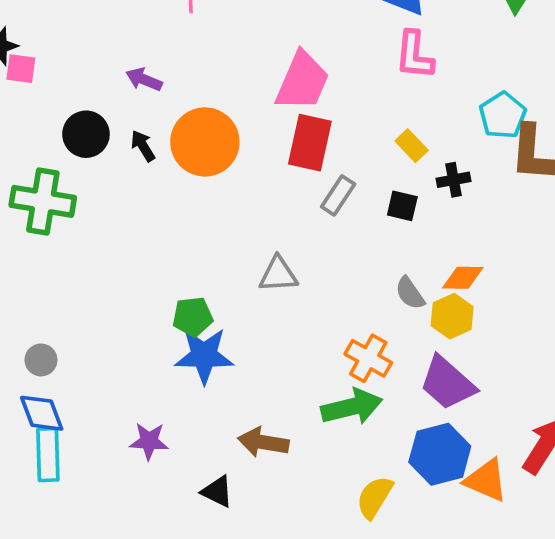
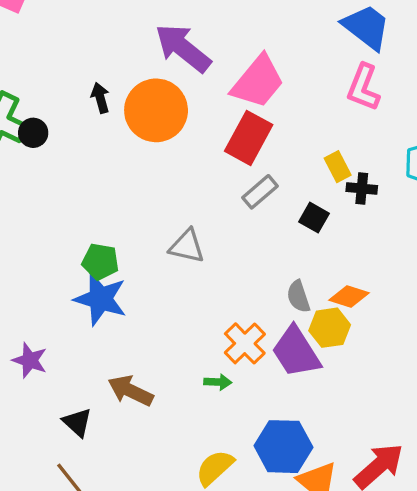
purple arrow: (144, 79) -> (183, 48), moved, size x1.8
black circle: (86, 134) -> (33, 133), moved, size x0.7
black cross: (454, 180) -> (362, 188), moved
purple trapezoid: (447, 383) -> (296, 352), moved
green arrow: (352, 407) -> (218, 382), size x0.5

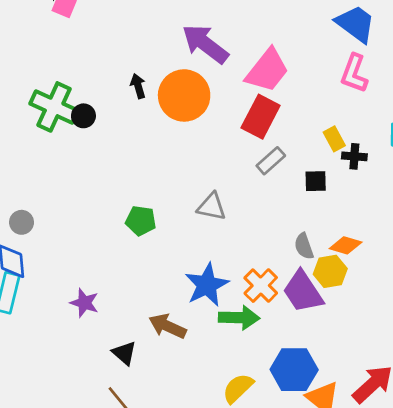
black square: (314, 218) -> (316, 181), turned -30
blue star: (100, 299) -> (207, 285), moved, turned 30
green arrow: (218, 382) -> (239, 318), size x1.8

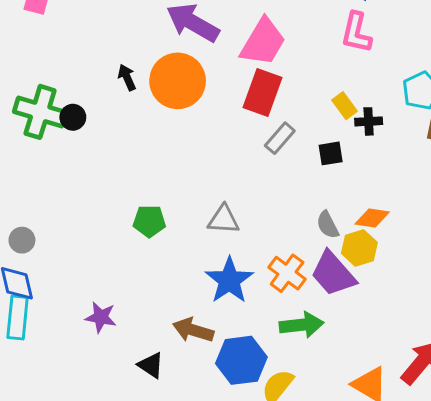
gray triangle: (212, 207) -> (224, 220), moved
green arrow: (239, 318) -> (302, 325), moved
blue hexagon: (294, 370) -> (241, 360), moved

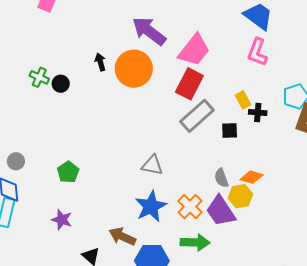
green cross: (40, 112) -> (39, 77), size x0.6
gray rectangle: (280, 138) -> (197, 116), size x1.6
green pentagon: (149, 221) -> (68, 172), moved, turned 30

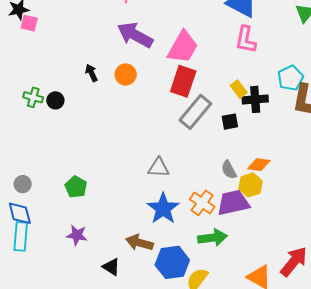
orange circle: (134, 69) -> (126, 75), size x0.6
black cross: (258, 112) -> (255, 99), size x1.4
purple trapezoid: (221, 211) -> (233, 203), turned 120

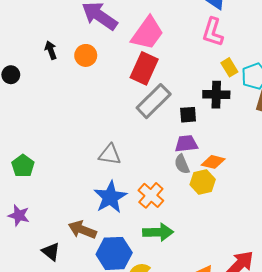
yellow rectangle: (239, 89) -> (229, 67), moved
purple trapezoid: (233, 203) -> (186, 144), moved, size x0.7

